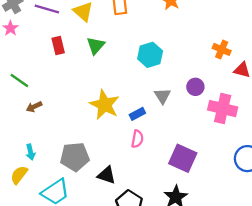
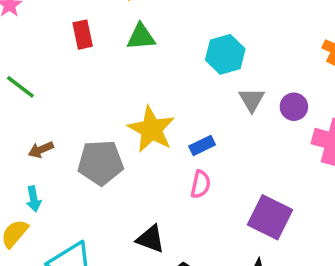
green triangle: (96, 46) -> (141, 37), turned 42
gray triangle: (162, 96) -> (252, 100), moved
brown arrow: (34, 107) -> (41, 150), moved
gray pentagon: (75, 157) -> (101, 163), moved

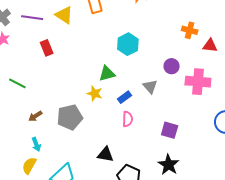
green triangle: (141, 37) -> (107, 74), moved
gray triangle: (252, 100) -> (150, 86), moved
yellow star: (151, 129) -> (95, 93), size x0.6
purple square: (270, 217) -> (170, 130), size x0.7

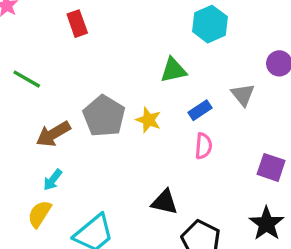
yellow star: (95, 93) -> (149, 120), moved
brown arrow: (35, 116) -> (53, 134), size x1.5
gray pentagon: (70, 117) -> (104, 116), moved, turned -30
cyan arrow: (36, 144) -> (53, 180), turned 56

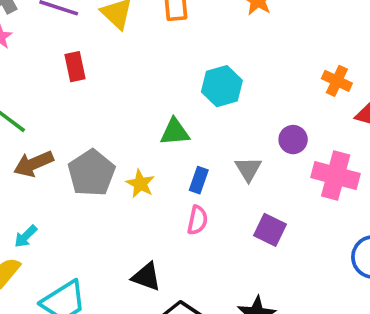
blue rectangle: (200, 110) -> (199, 180), turned -45
brown arrow: (53, 134) -> (33, 164), moved
purple square: (271, 167) -> (270, 230), moved

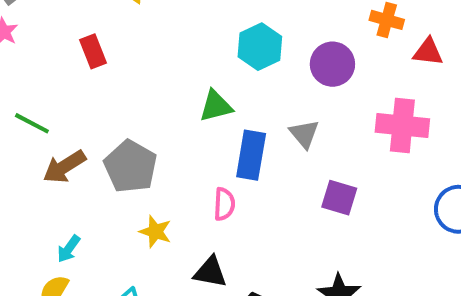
purple circle: (293, 140) -> (332, 64), moved, size x1.4
blue rectangle: (199, 180) -> (251, 155), size x1.6
yellow star: (140, 184) -> (155, 232), moved
pink semicircle: (197, 220) -> (224, 204), moved

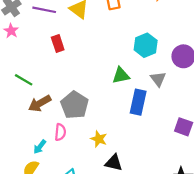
gray triangle: (304, 134) -> (158, 79), moved
pink semicircle: (224, 204) -> (60, 132), moved
yellow star: (155, 232) -> (99, 139), moved

